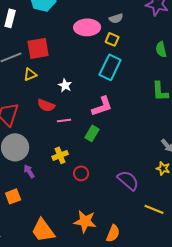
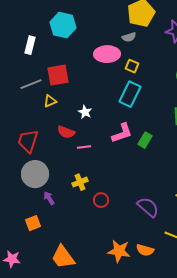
gray semicircle: (116, 18) -> (129, 37), moved
green rectangle: (92, 133) -> (145, 140), moved
orange star: (85, 221) -> (119, 251), moved
orange semicircle: (113, 233) -> (145, 250), moved, turned 84

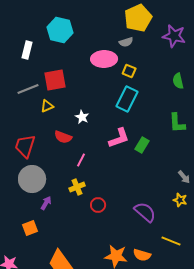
pink line: (84, 147) -> (81, 160), moved, turned -56
purple arrow: (49, 198) -> (46, 203), turned 64

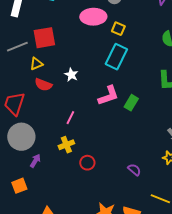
red semicircle: (63, 137) -> (43, 85), moved
purple semicircle: (145, 212) -> (134, 170), size x0.6

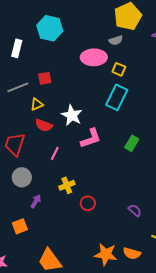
red square: (44, 38) -> (45, 78), size x0.6
white star: (71, 75) -> (72, 115), size x1.5
pink L-shape: (108, 96) -> (91, 138), moved
pink line: (70, 118) -> (55, 153), moved
gray circle: (21, 137) -> (22, 177), size x0.7

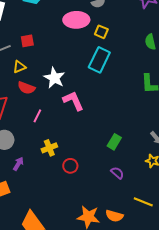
pink L-shape: (91, 138) -> (73, 101), turned -95
green rectangle: (132, 143) -> (114, 142), moved

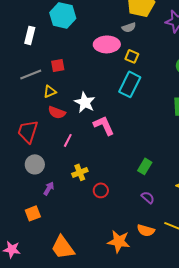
orange semicircle: (114, 216) -> (146, 230), moved

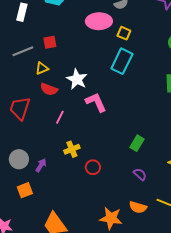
gray circle: (35, 164) -> (19, 159), moved

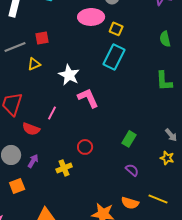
red semicircle: (49, 89) -> (31, 129), moved
yellow cross: (72, 149) -> (64, 168), moved
red circle: (93, 167) -> (85, 147), moved

